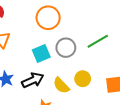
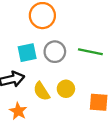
green line: (98, 41) -> (90, 52), turned 30

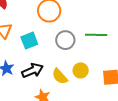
cyan square: (27, 53) -> (29, 41), moved

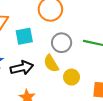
yellow semicircle: (60, 76) -> (51, 64), moved

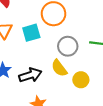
cyan square: (24, 36) -> (31, 33), moved

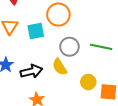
yellow circle: (81, 80) -> (88, 82), moved

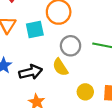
yellow circle: (88, 82) -> (85, 92), moved

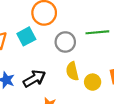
yellow semicircle: (60, 67) -> (72, 71), moved, turned 36

